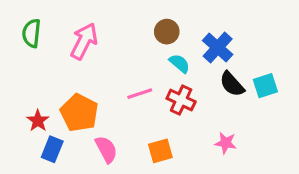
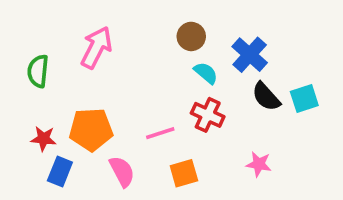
green semicircle: (32, 33) -> (38, 71), moved
pink line: (140, 94) -> (160, 133), moved
orange pentagon: (79, 113) -> (91, 129), turned -30
red star: (38, 121) -> (44, 139), turned -30

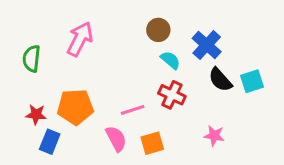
pink semicircle: (122, 171) -> (116, 139), moved

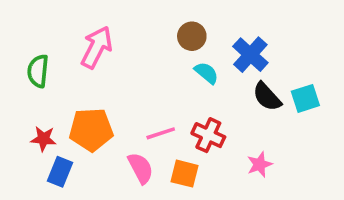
red cross: (172, 95) -> (208, 135), moved
pink star: (214, 136) -> (260, 164), turned -30
orange square: (152, 143) -> (185, 174), turned 30

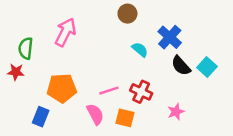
brown circle: (192, 36) -> (127, 14), moved
cyan square: (305, 98) -> (207, 67), turned -30
red star: (44, 139) -> (16, 72), moved

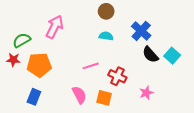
green semicircle: (26, 48) -> (22, 40), turned 54
cyan semicircle: (140, 50) -> (106, 36), moved, turned -32
orange pentagon: (62, 88) -> (39, 65), moved
pink line: (109, 91) -> (91, 66), moved

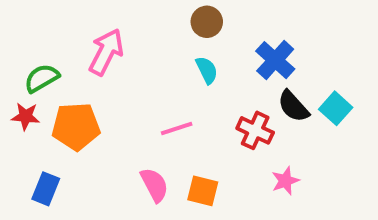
cyan semicircle: (106, 36) -> (207, 70), turned 56
red cross: (117, 76) -> (255, 130), moved
blue rectangle: (34, 97) -> (46, 189), moved

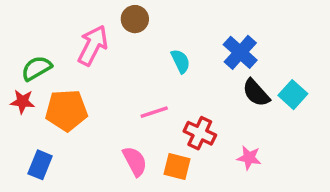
brown circle: (207, 22) -> (135, 19), moved
red cross: (255, 130) -> (200, 133), moved
pink star: (285, 181) -> (249, 158), turned 30

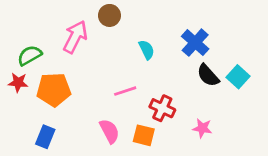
blue rectangle: (40, 165) -> (45, 137), moved

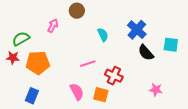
pink arrow: (75, 37) -> (53, 26), size x0.6
cyan square: (238, 77) -> (171, 45), moved, turned -35
pink star: (202, 128) -> (156, 90), moved

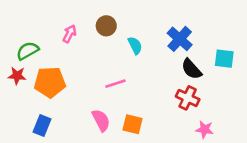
brown circle: (77, 11) -> (106, 26), moved
red cross: (114, 76) -> (188, 98), moved
pink star: (156, 90) -> (205, 129), moved

